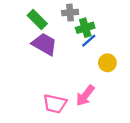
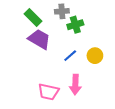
blue line: (89, 41) -> (70, 56), moved
pink arrow: (85, 96) -> (75, 85), turned -36

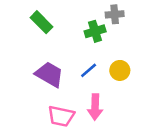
gray cross: (62, 11) -> (115, 14), moved
purple trapezoid: (39, 39) -> (49, 74), moved

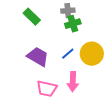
gray cross: (115, 14) -> (68, 11), moved
yellow circle: (120, 70) -> (92, 54), size x1.5

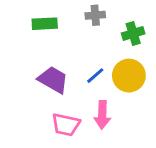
green rectangle: (32, 17) -> (45, 24), turned -48
green cross: (73, 24) -> (133, 33), moved

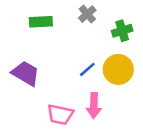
gray cross: (95, 15) -> (87, 14), turned -36
purple trapezoid: (53, 80) -> (25, 73), moved

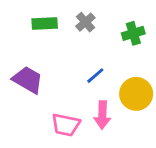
gray cross: (87, 14) -> (85, 22), moved
yellow circle: (118, 69) -> (136, 94), moved

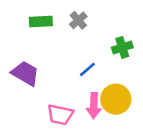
green cross: (133, 33) -> (122, 47), moved
yellow circle: (136, 94) -> (116, 99), moved

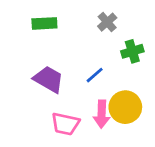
gray cross: (78, 20) -> (107, 22), moved
purple trapezoid: (25, 73) -> (49, 79), moved

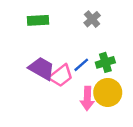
green cross: (132, 51) -> (105, 62), moved
pink trapezoid: (65, 124) -> (61, 76), moved, turned -50

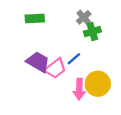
green cross: (105, 62) -> (92, 32), moved

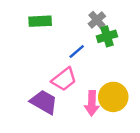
blue line: (74, 59) -> (77, 52), moved
purple trapezoid: (38, 62) -> (44, 102), moved

